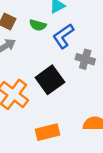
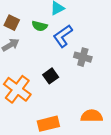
black square: (50, 80) -> (51, 76), size x0.6

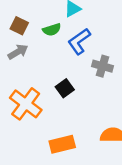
green semicircle: (40, 26) -> (52, 30), turned -32

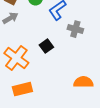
orange rectangle: (62, 144) -> (22, 89), moved

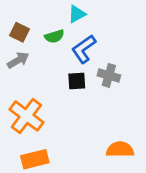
black square: (46, 46) -> (77, 81), moved, turned 32

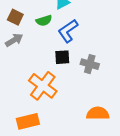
gray cross: (109, 75) -> (90, 64), moved
orange cross: (26, 116) -> (43, 86), moved

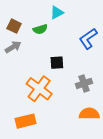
blue L-shape: (68, 31) -> (88, 39), moved
gray cross: (90, 64) -> (84, 83), moved, turned -35

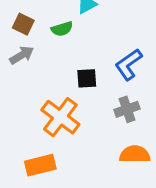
blue L-shape: (88, 39) -> (129, 64), moved

